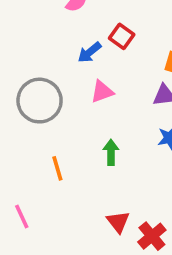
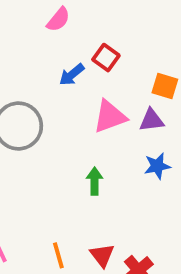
pink triangle: (102, 92) -> (110, 116), moved, size x1.4
orange line: (57, 168) -> (58, 255), moved

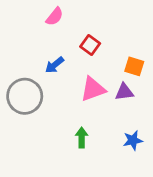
blue arrow: (72, 75) -> (55, 65), moved
blue star: (157, 166) -> (133, 140), moved

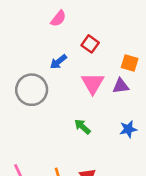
pink triangle: (93, 89) -> (93, 83), turned -40
green arrow: (82, 138) -> (83, 127), turned -48

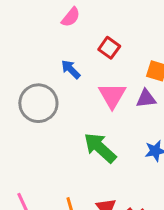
blue arrow: (58, 62) -> (71, 69), turned 84
green arrow: (83, 127) -> (100, 148), size x1.6

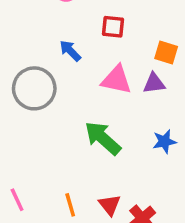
red square: (109, 48) -> (113, 27), turned -30
pink triangle: (112, 95) -> (116, 80), turned -48

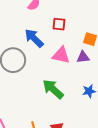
blue arrow: (70, 51) -> (34, 38), size x1.5

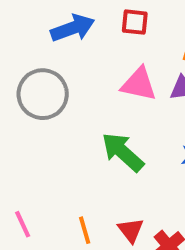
blue arrow: (34, 38) -> (73, 28), moved, turned 115

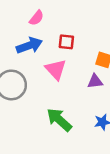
pink triangle: (139, 84) -> (56, 69), moved, turned 35

